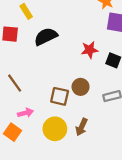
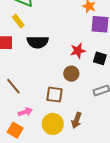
black semicircle: (46, 36) -> (38, 42), turned -150
brown circle: (81, 87) -> (71, 74), moved

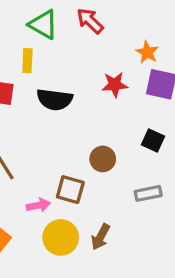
yellow rectangle: (18, 21) -> (27, 61), turned 32
red star: (78, 51) -> (115, 85), moved
pink arrow: (25, 112) -> (38, 205), moved

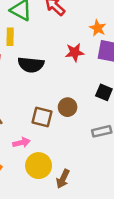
brown square: (70, 190) -> (42, 117), moved
brown arrow: (101, 237) -> (63, 179), moved

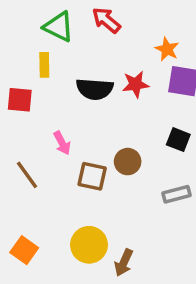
black semicircle: (31, 65) -> (95, 89), moved
pink arrow: (21, 143) -> (62, 143), moved, turned 77

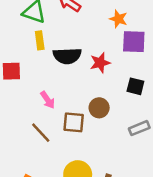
yellow rectangle: (44, 65) -> (40, 40), moved
red star: (136, 84) -> (100, 63), moved
brown line: (27, 175) -> (41, 133), moved

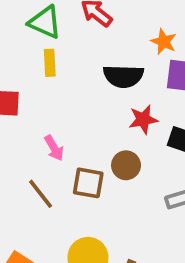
black semicircle: (67, 56) -> (123, 76), moved
red star: (100, 63) -> (143, 119), moved

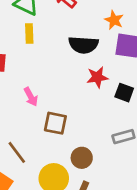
brown circle: (126, 165) -> (82, 158), moved
brown line: (41, 194) -> (17, 152), moved

